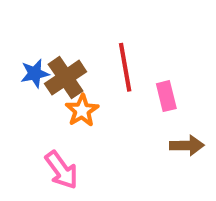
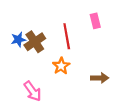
pink rectangle: (166, 96) -> (95, 21), moved
orange star: (82, 110) -> (61, 66), moved

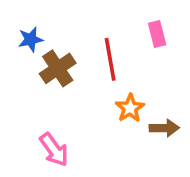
blue star: (18, 40) -> (31, 39), moved
orange star: (61, 66) -> (130, 108), moved

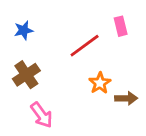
red line: (110, 59) -> (85, 46), turned 64
brown cross: (58, 68) -> (26, 75), moved

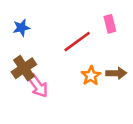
brown arrow: (126, 98) -> (116, 73), moved
pink arrow: (42, 115) -> (38, 86), moved

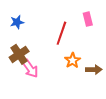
red line: (77, 42) -> (61, 33), turned -35
brown arrow: (116, 73) -> (94, 70), moved

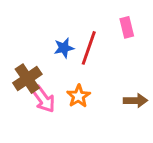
blue star: (17, 22) -> (64, 48), moved
orange star: (73, 60) -> (78, 96), moved

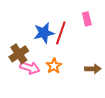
blue star: (64, 48) -> (44, 33), size x1.5
pink arrow: (43, 99) -> (30, 68), turned -36

